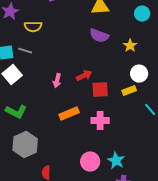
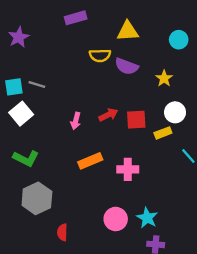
yellow semicircle: (33, 27) -> (100, 55), moved
red square: (100, 90) -> (136, 120), moved

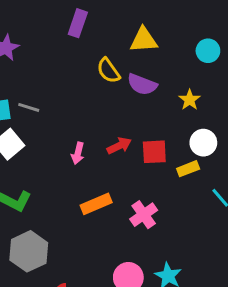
purple rectangle: (76, 18) -> (78, 23), turned -55
yellow semicircle: (100, 55) -> (108, 71), turned 55
pink cross: (128, 169) -> (144, 215), turned -35

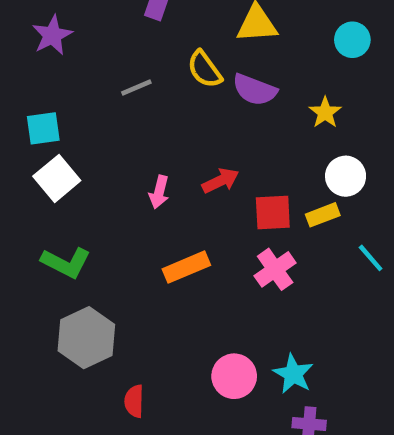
gray line: (29, 107) -> (136, 87), moved, turned -40
red square: (154, 152) -> (273, 213), moved
pink cross: (144, 215) -> (275, 269), moved

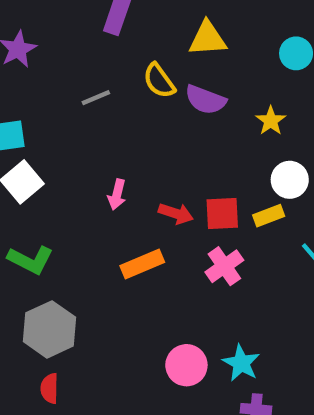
red arrow: (221, 181) -> (176, 214), moved, turned 44
red semicircle: (134, 401) -> (49, 388), moved

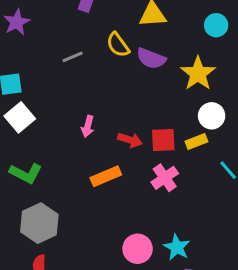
yellow star: (271, 121) -> (198, 74), size x1.6

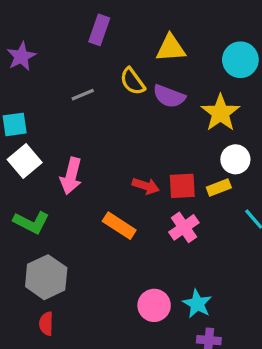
cyan circle: (216, 25) -> (240, 60), size x1.4
pink arrow: (88, 126) -> (71, 176), moved, size x1.5
orange rectangle: (106, 176) -> (119, 226), turned 56

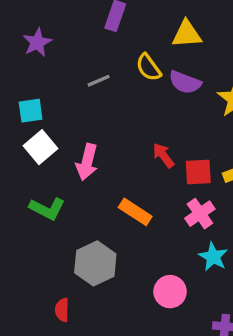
red arrow: (146, 186) -> (163, 155), moved, turned -145
gray hexagon: (46, 277) -> (95, 263), moved
cyan star: (197, 304) -> (213, 257), moved

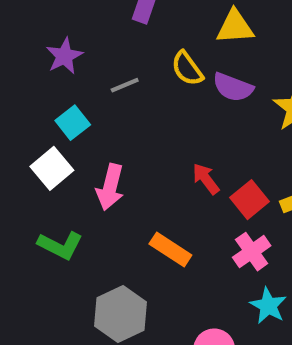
purple star: (37, 42) -> (64, 56), moved
cyan square: (31, 111) -> (73, 123), moved, turned -30
red square: (198, 172) -> (250, 200), turned -36

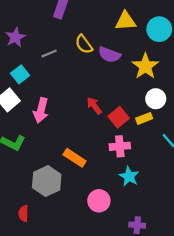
yellow triangle: (235, 27) -> (126, 21), moved
orange rectangle: (170, 249) -> (75, 158), moved
pink cross: (252, 252) -> (120, 146), turned 30

